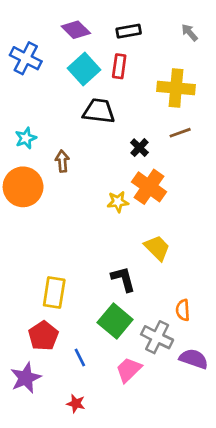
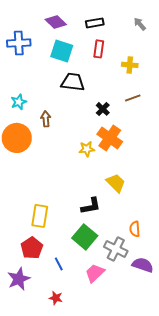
blue cross: (26, 58) -> (19, 43), turned -30
red rectangle: (119, 66) -> (99, 49), moved
cyan square: (84, 69) -> (62, 51), turned -30
yellow cross: (176, 88) -> (130, 65), size x0.6
black L-shape: (123, 279) -> (91, 206), turned 95

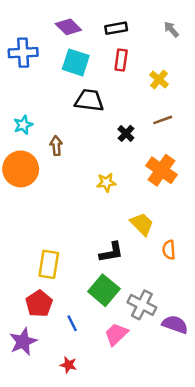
yellow cross: (130, 65) -> (159, 80), turned 35
orange cross: (110, 138) -> (161, 170), moved
orange semicircle: (135, 229) -> (169, 250), moved

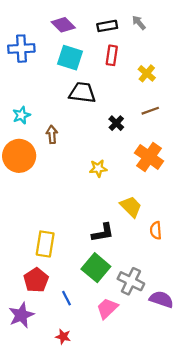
gray arrow: (171, 29) -> (139, 23), moved

